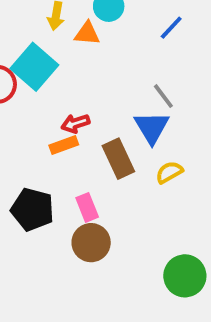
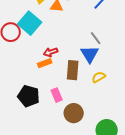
brown rectangle: (118, 159) -> (73, 70), turned 30
brown circle: (91, 243) -> (74, 113), moved

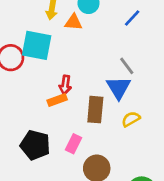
cyan square: (30, 23) -> (37, 45), turned -30
red arrow: (51, 52) -> (65, 85), turned -64
pink rectangle: (57, 95) -> (73, 144), turned 48

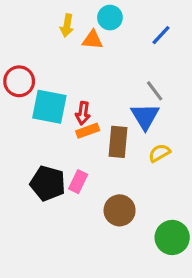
cyan square: (37, 45) -> (49, 107), moved
orange rectangle: (57, 100) -> (88, 131), moved
pink rectangle: (73, 144) -> (78, 182), moved

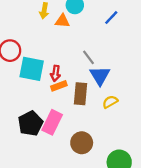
gray line: (155, 91) -> (88, 57), moved
pink rectangle: (78, 182) -> (52, 122), size x1.5
black pentagon: (48, 183) -> (30, 123), turned 30

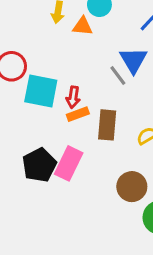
blue triangle: (100, 76) -> (133, 60), moved
brown circle: (82, 143) -> (132, 187), moved

